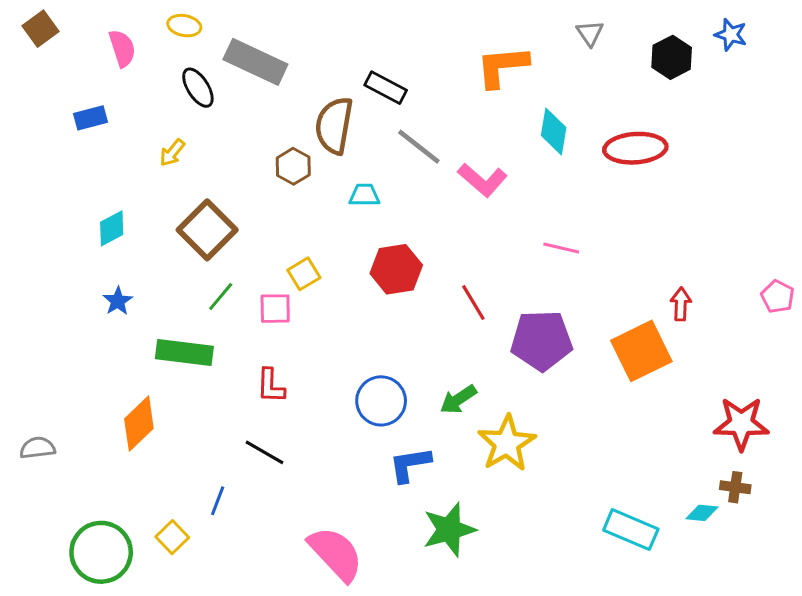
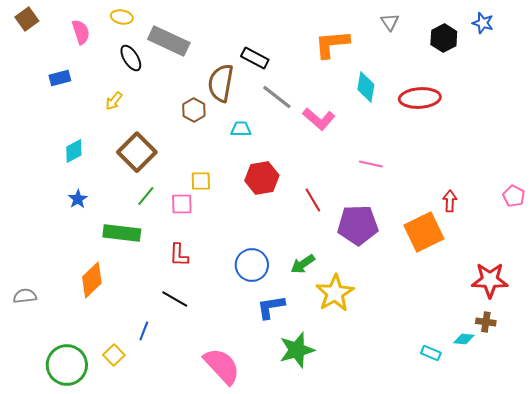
yellow square: (304, 274) -> (201, 181), turned 30
cyan rectangle: (631, 530) -> (431, 353), moved, size x0.6

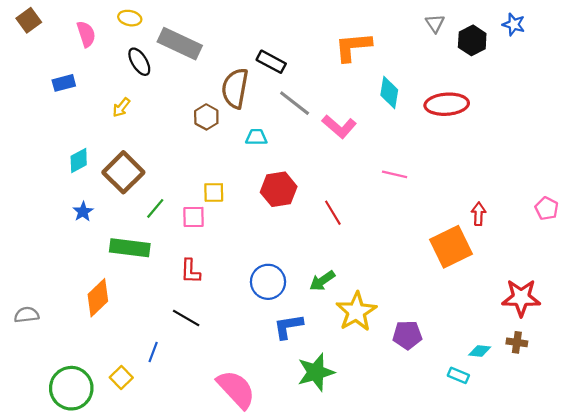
gray triangle: (390, 22) -> (435, 23), moved
brown square: (137, 152) -> (123, 172), moved
purple pentagon: (358, 225) -> (407, 335), moved, size x0.7
cyan diamond: (464, 339) -> (480, 351), moved

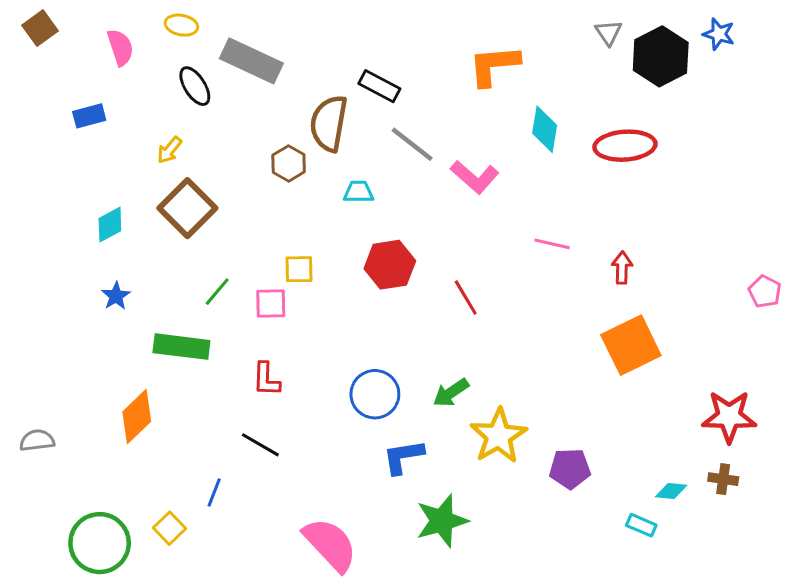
black hexagon: (472, 40) -> (661, 56), size x1.4
brown square: (123, 172) -> (187, 208), moved
red arrow: (479, 214) -> (622, 268), moved

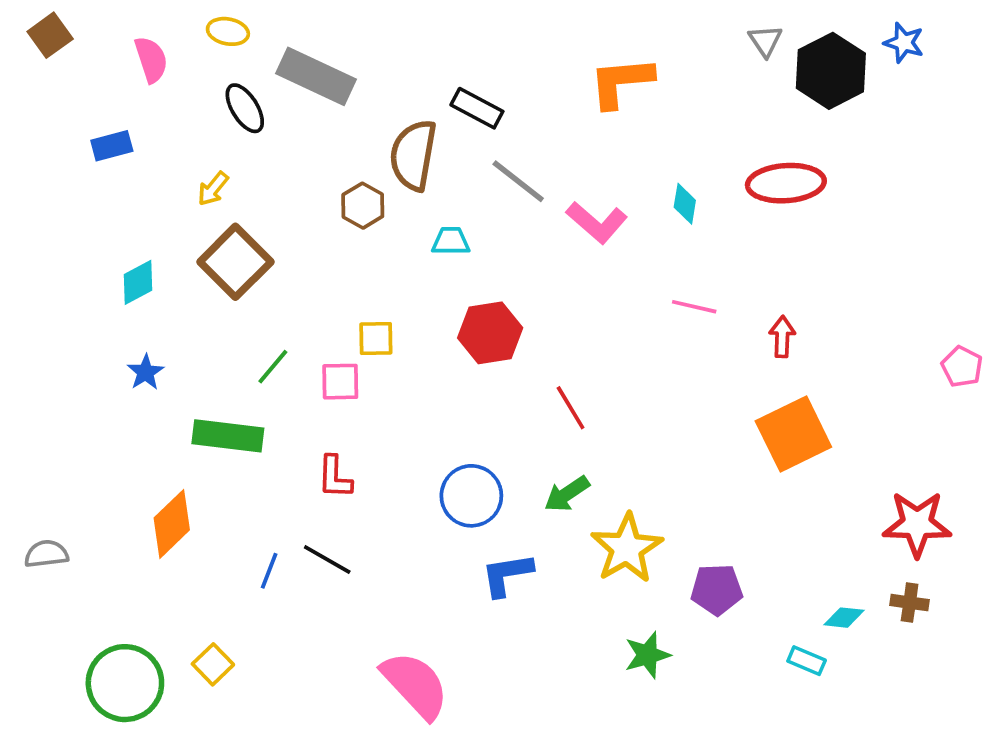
cyan diamond: (545, 129) -> (685, 204), moved, size x0.7
red line: (466, 297) -> (571, 408), moved
blue line: (214, 492) -> (269, 571), moved
green star: (442, 521) -> (647, 655), moved, size x0.7

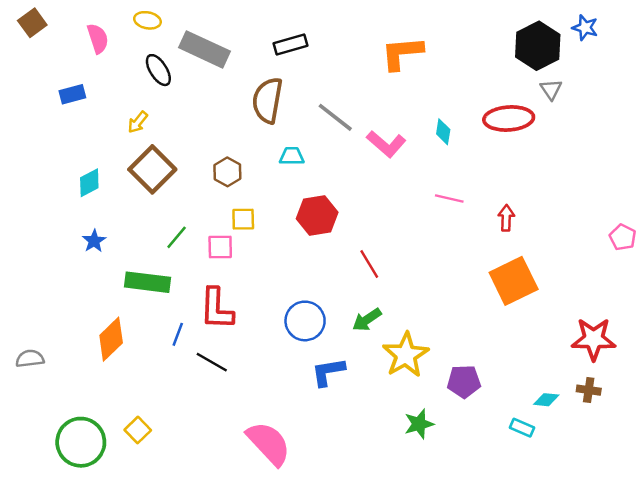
gray triangle: (765, 41) -> (551, 89), moved
black rectangle: (477, 108) -> (291, 45), moved, turned -44
brown hexagon: (363, 206) -> (227, 172), moved
red L-shape: (335, 477) -> (217, 309), size x1.5
blue line: (269, 571) -> (178, 334), moved

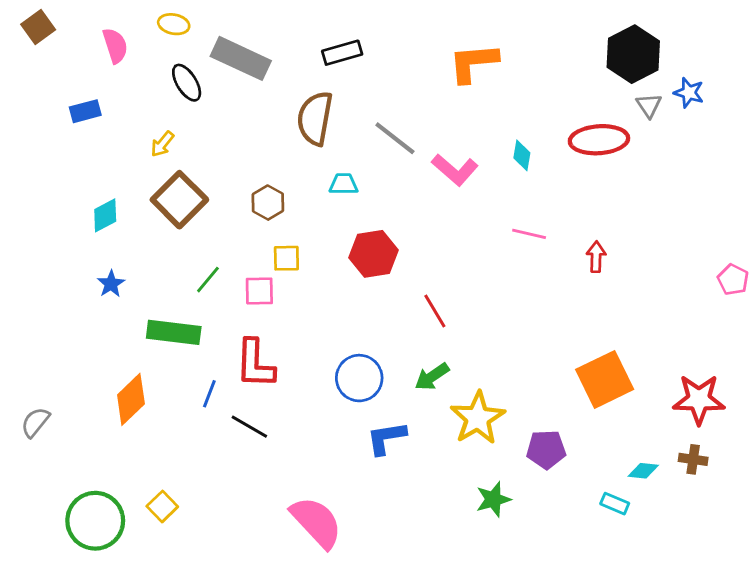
blue star: (585, 28) -> (689, 93), moved
orange square: (514, 281) -> (605, 379), moved
gray semicircle: (30, 359) -> (35, 422), turned -44

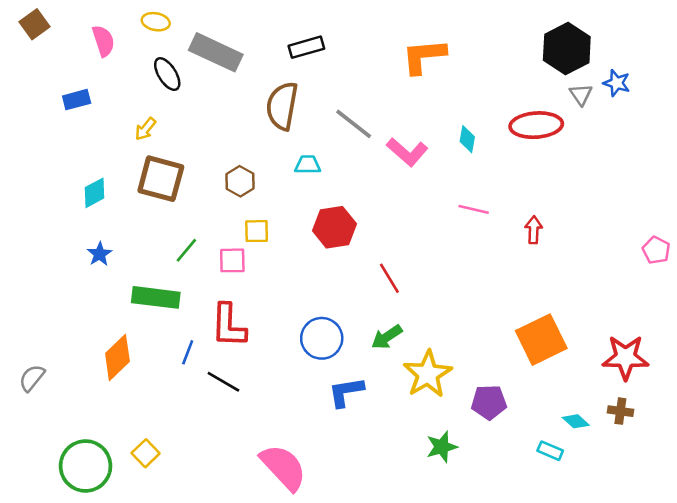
brown square: (179, 200) -> (161, 179), turned -30
cyan diamond: (643, 471) -> (576, 421), turned 36

